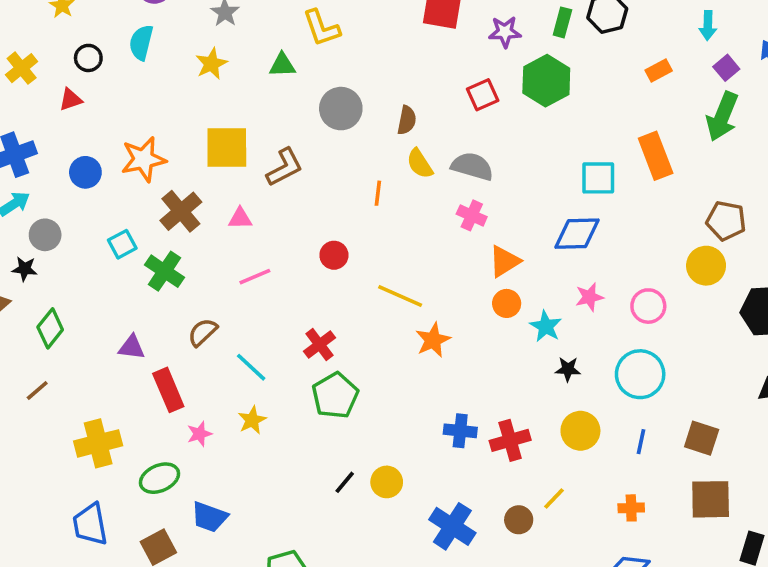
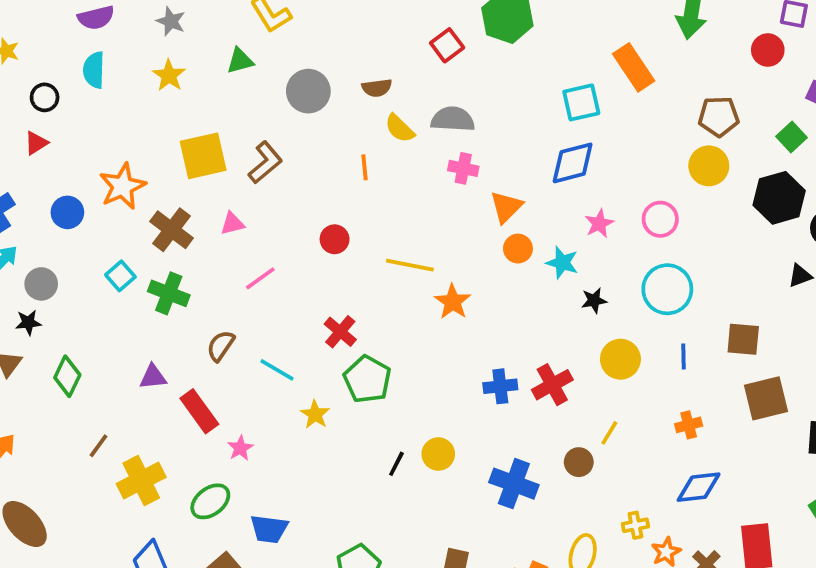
brown semicircle: (407, 120) -> (377, 88), turned 84
brown line: (37, 390) -> (99, 446), moved
yellow star: (252, 420) -> (315, 414), moved

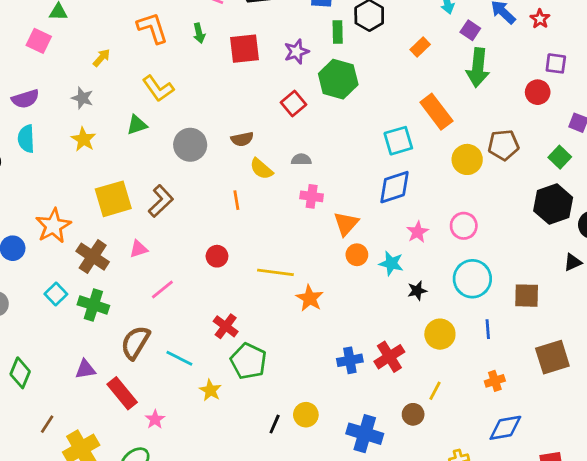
gray semicircle: (453, 119) -> (301, 159), size x0.6
yellow circle: (709, 166) -> (467, 159), moved
brown square: (743, 339) -> (527, 296), moved
brown semicircle: (221, 346) -> (135, 343), size x1.4

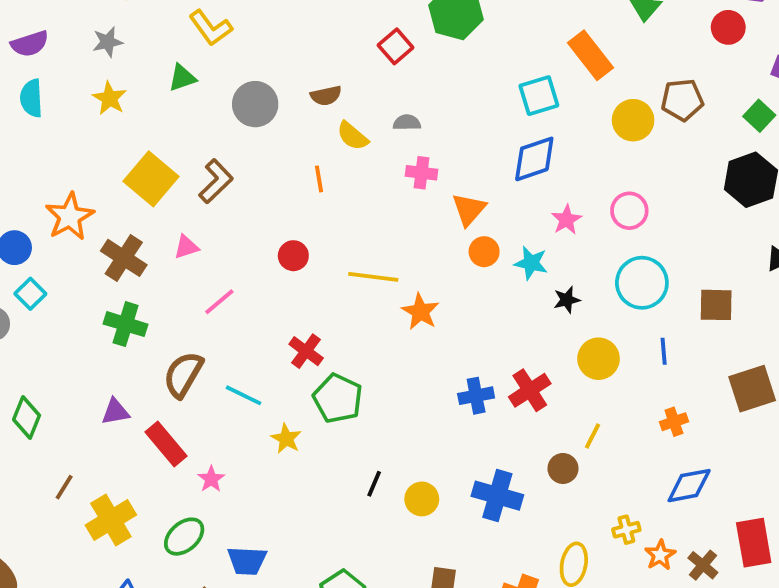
gray star: (82, 98) -> (108, 42), turned -30
yellow square: (113, 199) -> (151, 179), turned -33
cyan square: (56, 294) -> (30, 294), moved
yellow circle: (306, 415) -> (422, 499), moved

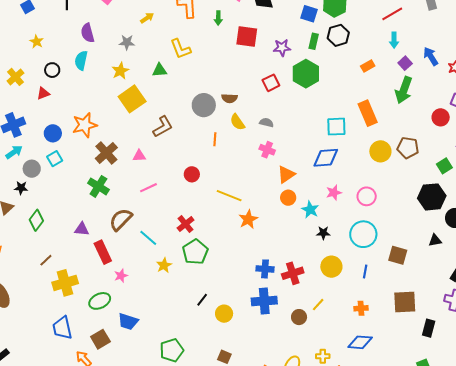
purple semicircle: (30, 44) -> (88, 33), turned 78
gray circle: (255, 104) -> (204, 105), moved
yellow square: (151, 179) -> (132, 99), moved
blue cross: (497, 496) -> (264, 301), moved, turned -35

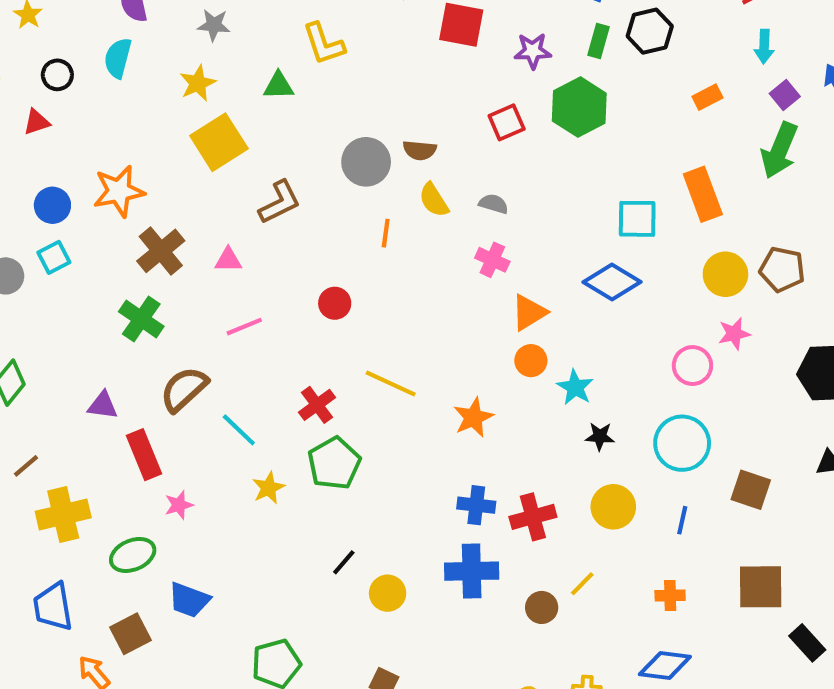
blue diamond: (326, 158) -> (612, 282), turned 32
pink star: (334, 193) -> (734, 334), moved
yellow line: (229, 196) -> (391, 383), moved
orange star: (248, 219) -> (473, 417), moved
black rectangle: (429, 328) -> (807, 643), turned -60

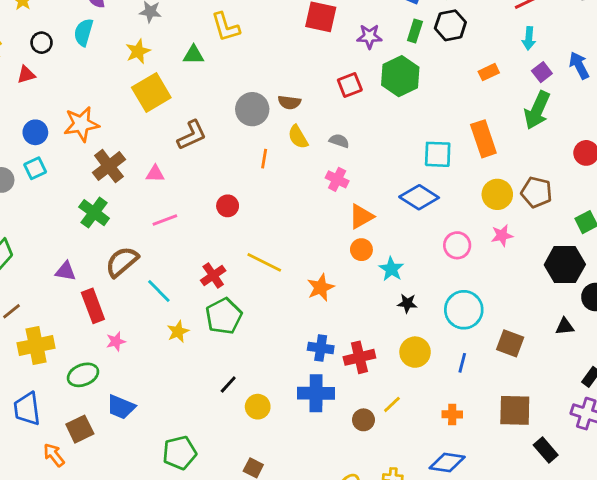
pink circle: (692, 366) -> (457, 245), moved

